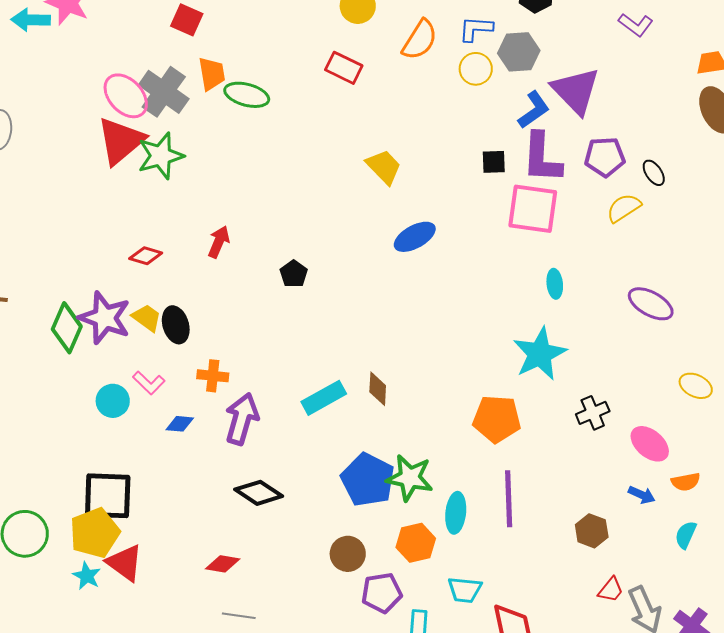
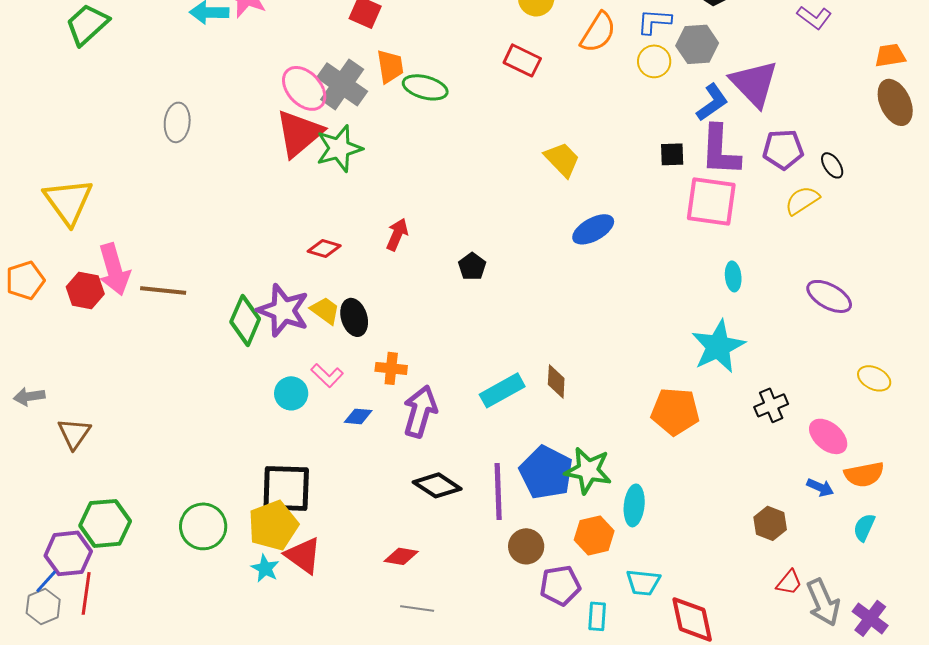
orange semicircle: (686, 482) -> (864, 474), size x1.4
purple line: (509, 499) -> (498, 491), moved

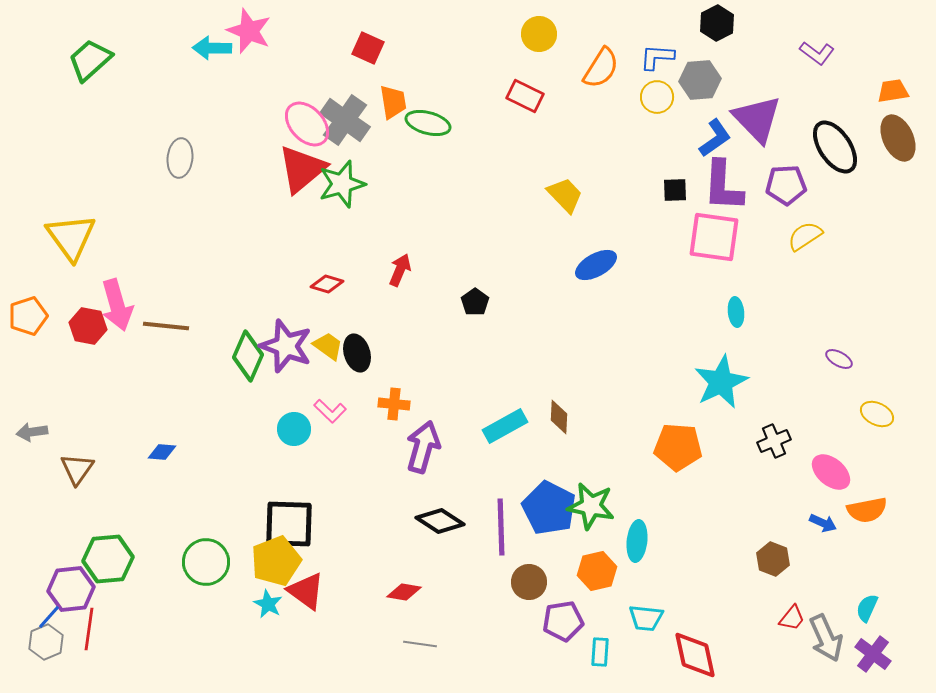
black ellipse: (832, 165) -> (835, 147), moved, size x2.0
purple ellipse: (829, 296) -> (839, 359), moved, size x0.6
blue diamond: (358, 416) -> (162, 452), moved
cyan semicircle: (864, 527) -> (867, 608), moved

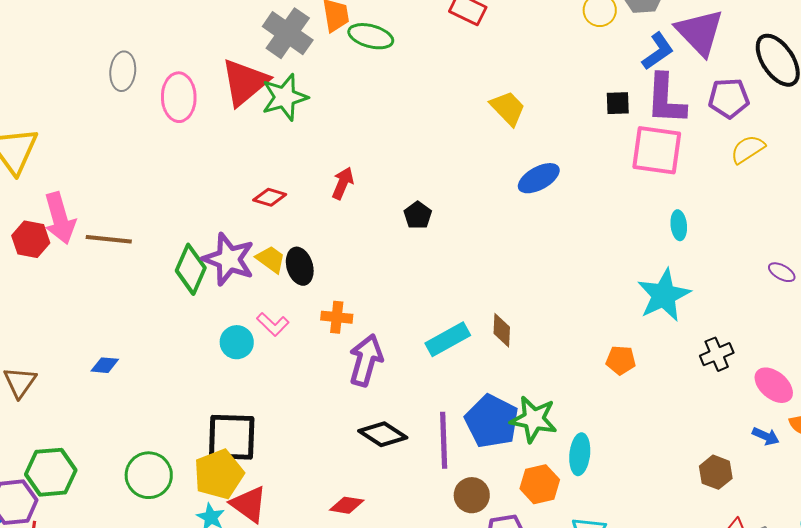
pink ellipse: (307, 124) -> (179, 97), moved, turned 42
orange pentagon: (678, 447) -> (621, 360), size x0.6

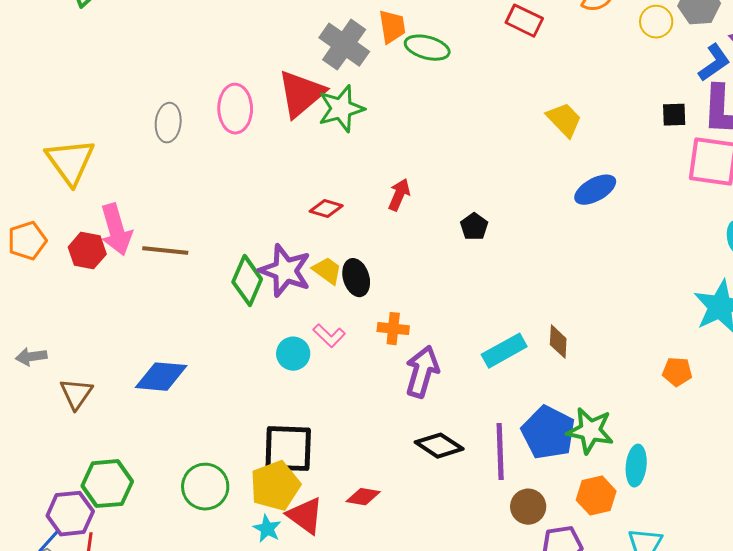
gray ellipse: (123, 71) -> (168, 123), moved
blue diamond: (105, 365) -> (161, 377), size x1.8
red diamond: (347, 505) -> (363, 497), moved

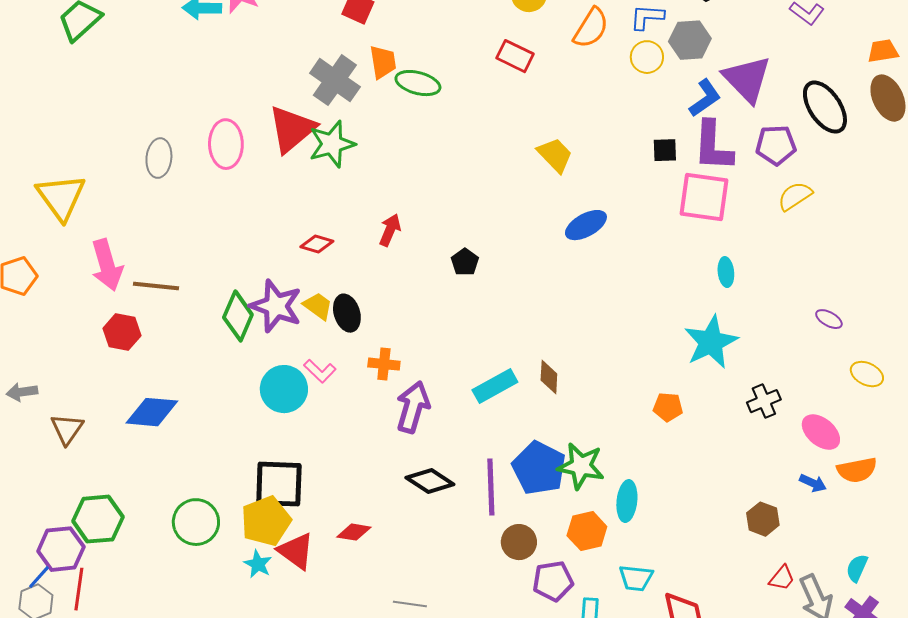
red hexagon: (87, 251) -> (122, 332), moved
cyan circle: (293, 354) -> (284, 389), size x1.4

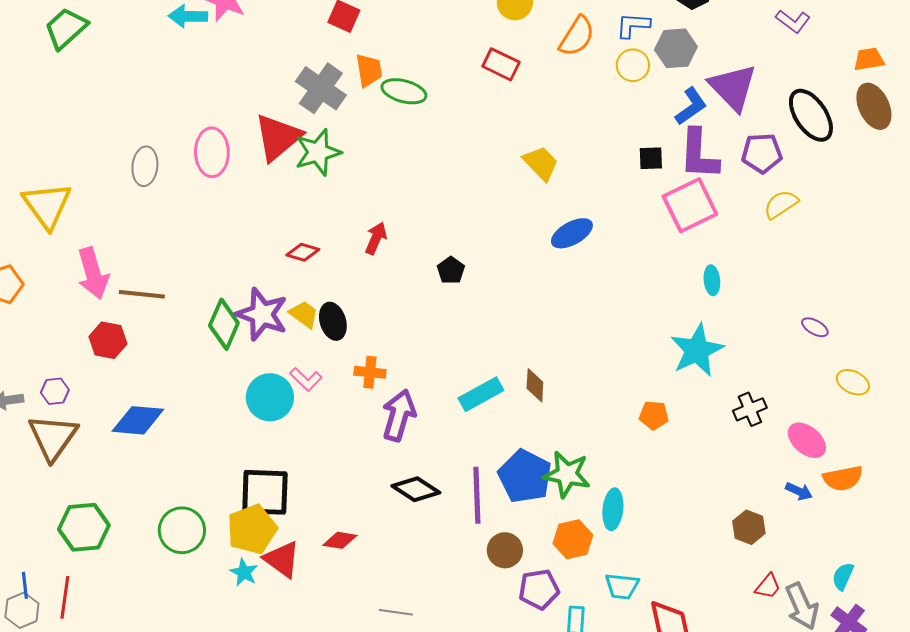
pink square: (704, 197) -> (690, 205), turned -34
brown triangle: (67, 429) -> (53, 437), size x1.5
purple hexagon: (61, 549) -> (55, 391), moved, size x0.6
blue line: (39, 577) -> (25, 585), turned -48

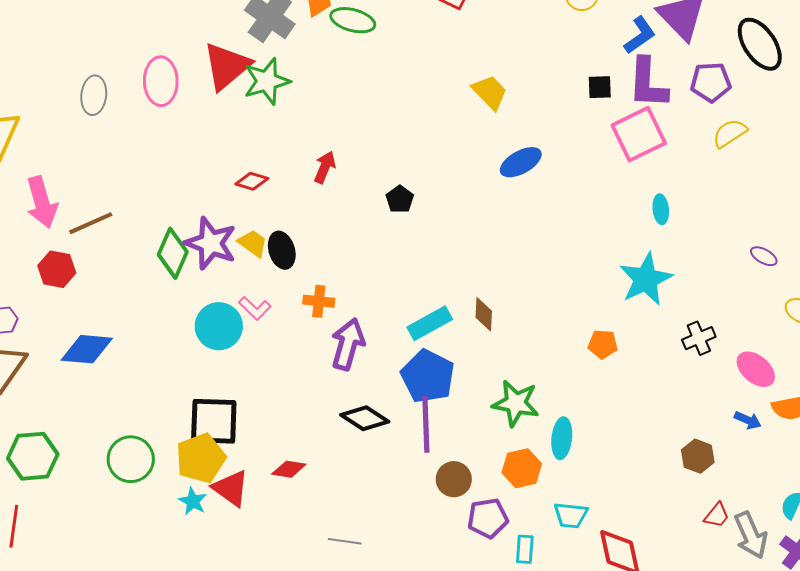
brown line: (142, 294) -> (91, 223), turned -30
blue pentagon: (525, 476) -> (428, 376), moved

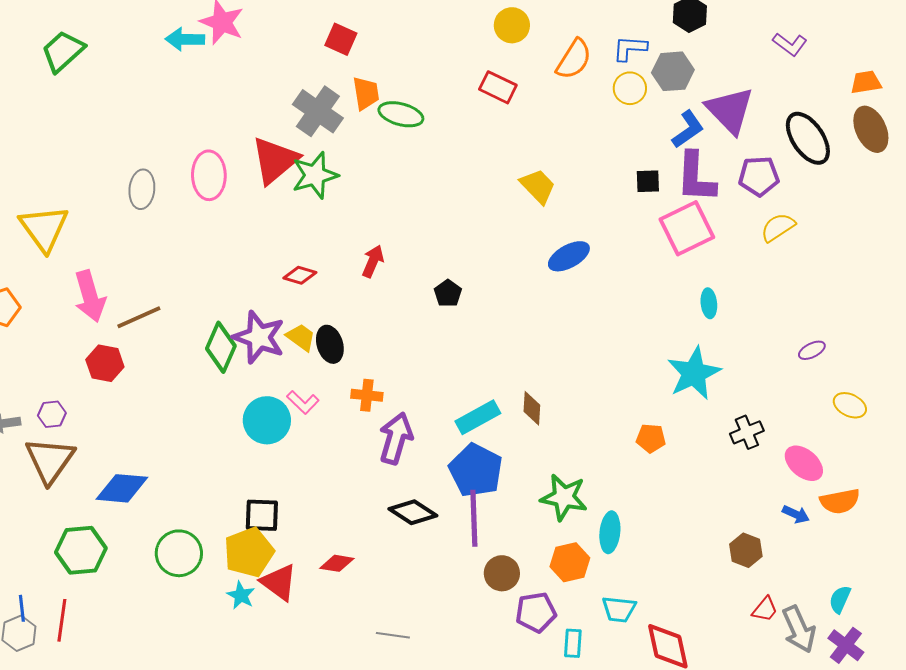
purple ellipse: (764, 256) -> (812, 350), turned -56
blue diamond: (87, 349) -> (122, 488), moved
black square: (214, 421) -> (262, 515), size x0.7

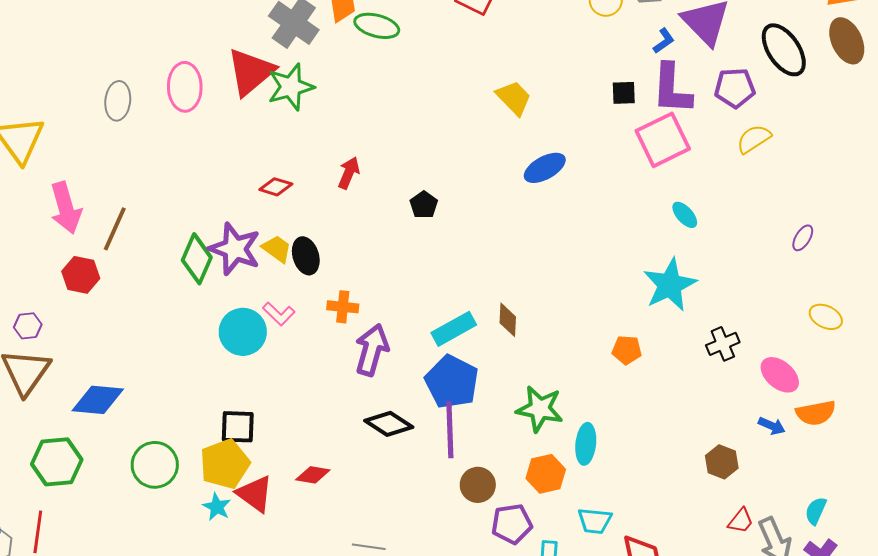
blue L-shape: (688, 129) -> (664, 41), size x0.7
cyan ellipse: (709, 303) -> (685, 215), turned -36
brown line: (139, 317) -> (115, 229), turned -42
purple ellipse: (812, 350) -> (803, 238), moved, turned -32

